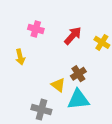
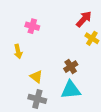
red arrow: (73, 36) -> (84, 19), moved
yellow triangle: (58, 85) -> (36, 77), moved

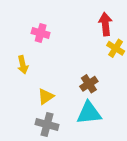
red arrow: (84, 19) -> (105, 24), turned -48
yellow triangle: (36, 77) -> (46, 97), turned 48

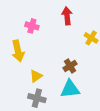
red arrow: (105, 24) -> (67, 16), moved
yellow arrow: (23, 65) -> (18, 51), size x1.5

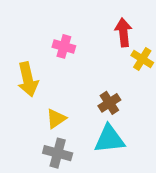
red arrow: (67, 16) -> (123, 32), moved
pink cross: (32, 26) -> (64, 46), moved

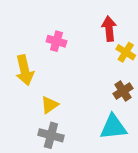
brown cross: (109, 103) -> (123, 91), moved
cyan triangle: (109, 139) -> (113, 127), moved

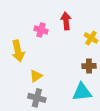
red arrow: (109, 29) -> (66, 21), moved
brown cross: (123, 91) -> (89, 66), turned 32

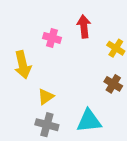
brown cross: (89, 66) -> (113, 84), turned 32
cyan triangle: (82, 92) -> (89, 121), moved

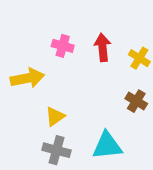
red arrow: (84, 26) -> (103, 47), moved
yellow arrow: (23, 65) -> (27, 78), turned -88

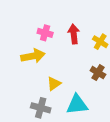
yellow arrow: (27, 78) -> (33, 56), moved
yellow triangle: (55, 116) -> (54, 84), moved

